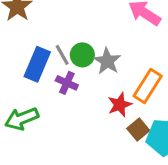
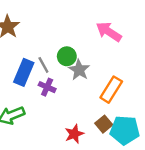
green circle: (82, 55) -> (67, 56), moved
red star: (120, 105) -> (74, 134), moved

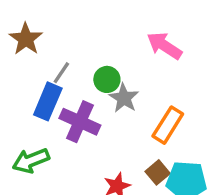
gray line: (43, 65) -> (61, 73), moved, turned 63
purple cross: (47, 87) -> (80, 122), size x1.6

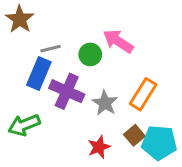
pink arrow: (164, 46) -> (118, 41), moved
gray line: (61, 73) -> (51, 49), turned 42
gray star: (124, 98) -> (105, 103), moved

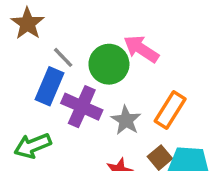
gray line: (51, 49) -> (63, 57), turned 60
green circle: (90, 54) -> (109, 64), size x1.5

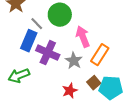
pink arrow: (141, 49) -> (83, 37), moved, turned 35
green circle: (109, 64) -> (60, 15), moved

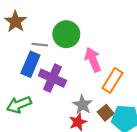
gray line: (37, 24) -> (40, 45), turned -40
gray star: (74, 61) -> (82, 105), moved

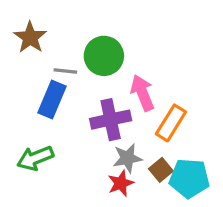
purple cross: (52, 78) -> (111, 120), moved, turned -36
gray star: (82, 105) -> (127, 158), turned 30

